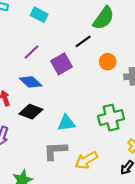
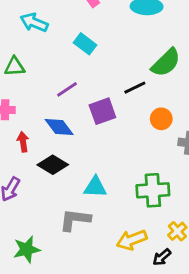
yellow arrow: (86, 160) -> (132, 240), moved

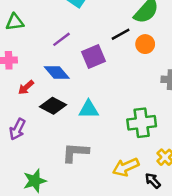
orange circle: (161, 119) -> (145, 44), moved
red arrow: (23, 142) -> (26, 87), turned -119
cyan triangle: (95, 187) -> (89, 109), moved
black arrow: (162, 257) -> (153, 181), turned 91

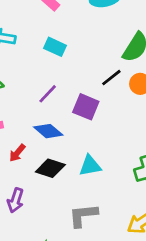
purple square: (94, 56) -> (86, 107), turned -35

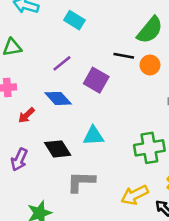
black line: (111, 78) -> (124, 56), turned 42
black diamond: (50, 168) -> (58, 149), moved, turned 32

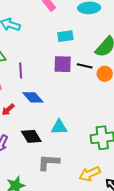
cyan rectangle: (74, 20) -> (65, 36), moved, turned -42
purple line: (62, 63) -> (21, 70), moved, turned -56
purple square: (96, 80) -> (63, 64), moved, turned -30

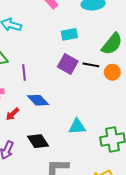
purple square: (63, 64) -> (68, 64), turned 30
cyan triangle: (59, 127) -> (77, 127), moved

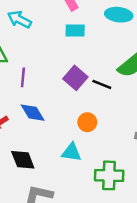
cyan rectangle: (69, 34) -> (75, 30), moved
orange circle: (112, 72) -> (87, 122), moved

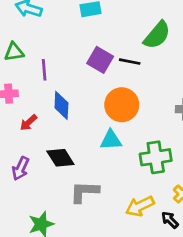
blue diamond: (33, 113) -> (61, 105), turned 45
orange circle: (87, 122) -> (122, 105), size x1.6

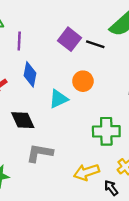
orange circle: (122, 105) -> (83, 81), size x0.7
cyan triangle: (111, 140) -> (58, 99), moved, turned -30

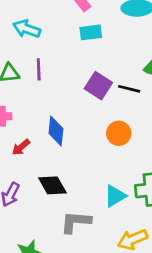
purple line: (19, 41) -> (39, 69), moved
cyan triangle: (58, 99) -> (115, 196), moved

